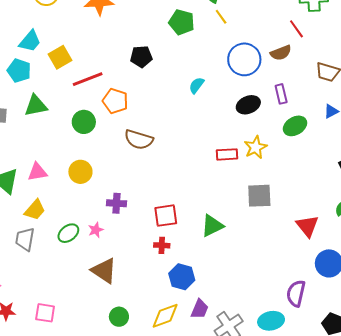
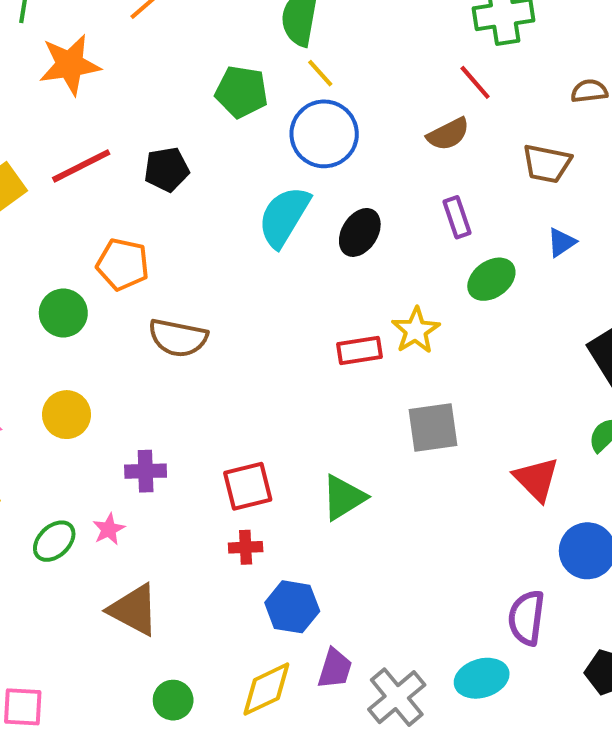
blue circle: (244, 59) -> (324, 134), moved
red line: (88, 79) -> (81, 166), moved
cyan semicircle: (196, 85) -> (284, 217), size x1.8
black ellipse: (248, 105) -> (360, 232), moved, turned -30

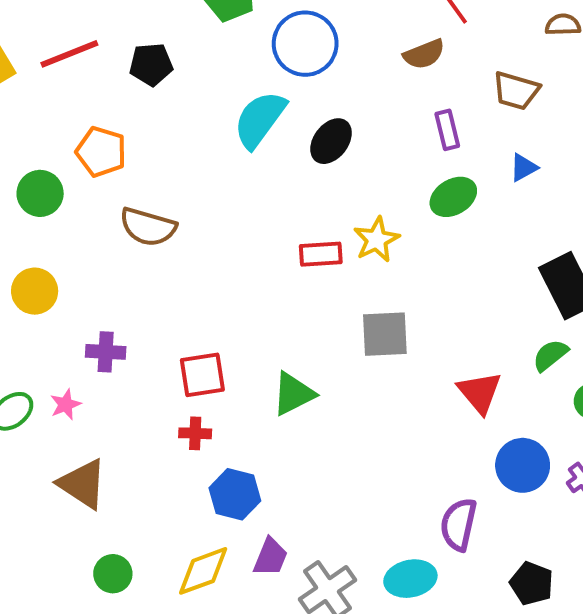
purple rectangle: (457, 217) -> (447, 130), moved

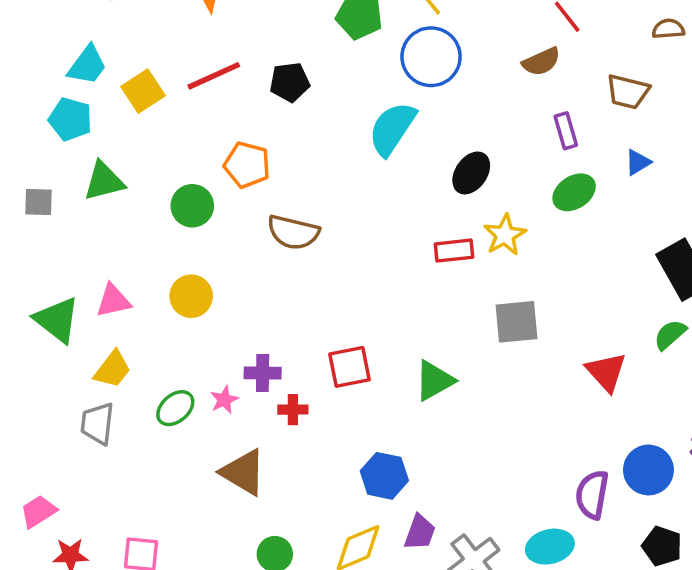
black ellipse: (331, 141) -> (471, 173), moved
purple cross: (106, 352) -> (263, 373), moved
red cross: (195, 433) -> (293, 410), moved
blue circle: (523, 465) -> (648, 470), moved

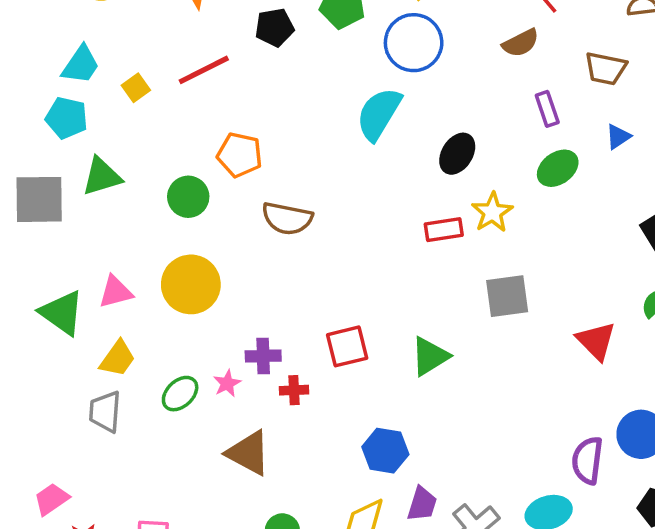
black pentagon: (290, 82) -> (274, 27), moved
yellow square: (143, 91) -> (136, 88), size x0.7
gray square: (39, 202) -> (39, 199), size x1.8
yellow circle: (191, 296) -> (191, 284), size x1.4

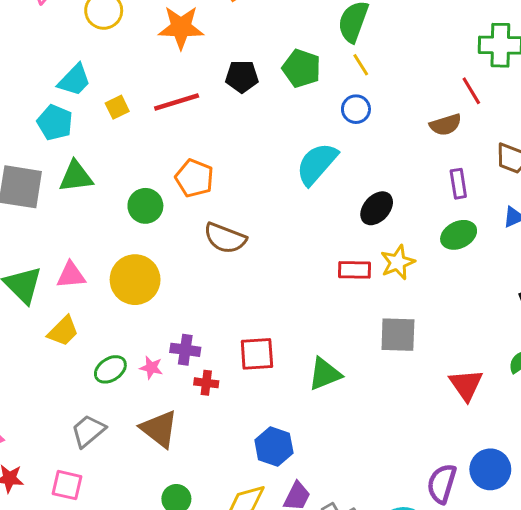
blue circle: (414, 43) -> (356, 109), size x0.6
pink star: (227, 383) -> (151, 368), turned 30
gray trapezoid: (105, 412) -> (88, 431), moved, turned 36

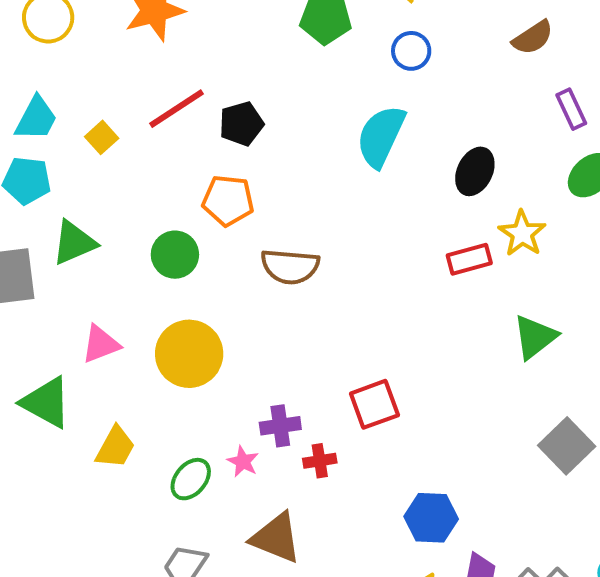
black pentagon: (242, 77) -> (241, 124), moved
pink triangle: (71, 275) -> (101, 344), moved
gray square: (398, 335) -> (567, 446), moved, turned -30
pink star: (151, 368) -> (243, 462), turned 30
green triangle: (325, 374) -> (535, 337), moved

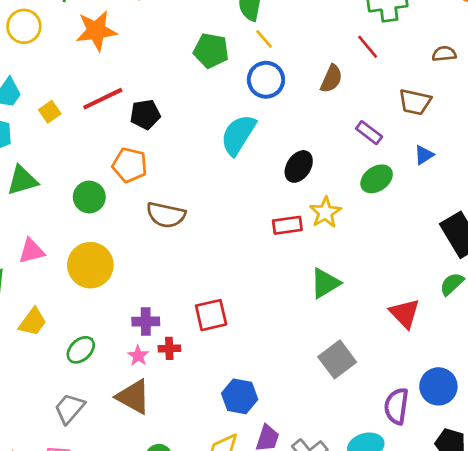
brown semicircle: (533, 38) -> (331, 79), moved, turned -40
blue circle: (411, 51) -> (266, 80), size x1.4
purple rectangle: (571, 109) -> (369, 133), turned -35
pink star: (243, 462) -> (138, 356), moved

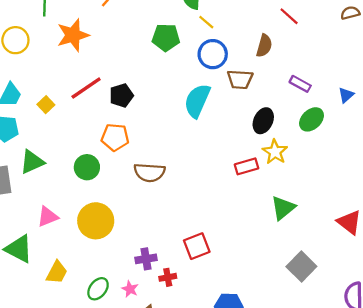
brown trapezoid: (415, 102) -> (240, 79), moved
black ellipse: (299, 166) -> (263, 121), moved
pink star: (138, 356) -> (130, 289), moved

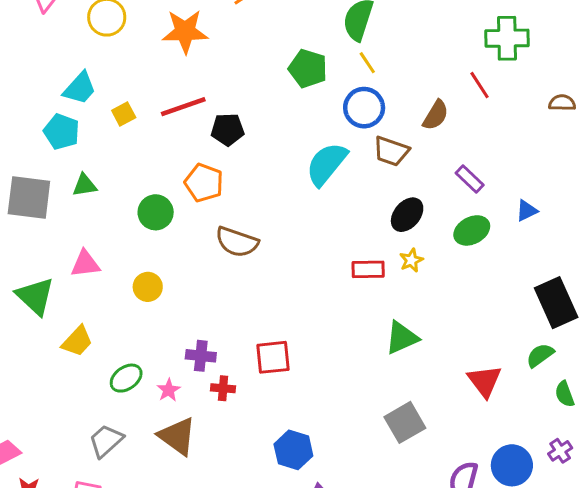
yellow star: (275, 152) -> (411, 260), size x0.7
green triangle: (32, 162) -> (85, 185), size x0.7
yellow circle: (96, 221) -> (148, 287), size x0.6

